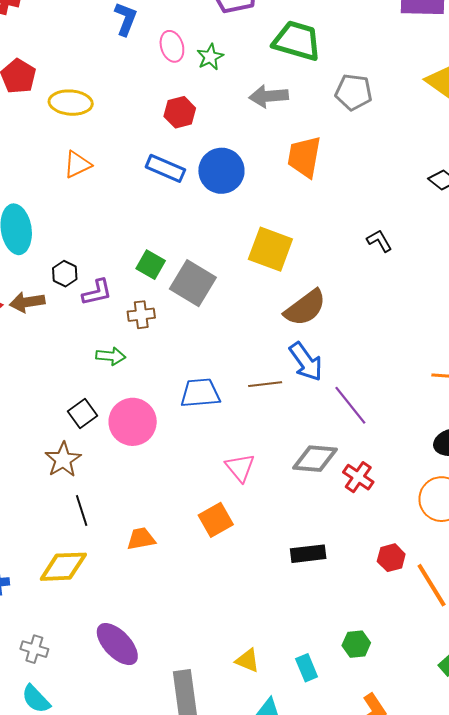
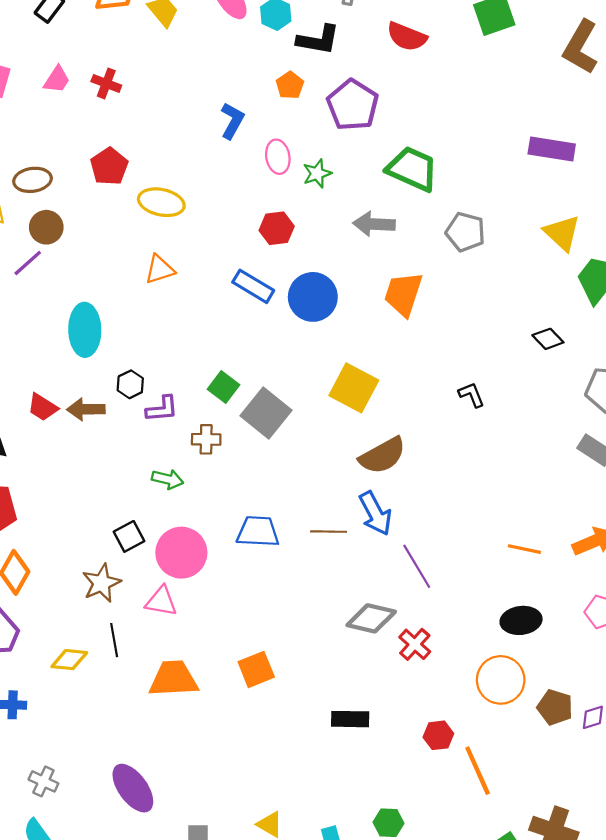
pink triangle: (240, 468) -> (161, 601), moved, turned -48
orange trapezoid: (141, 539) -> (173, 679), size x1.6
yellow diamond: (63, 567) -> (69, 660), moved, size x0.7

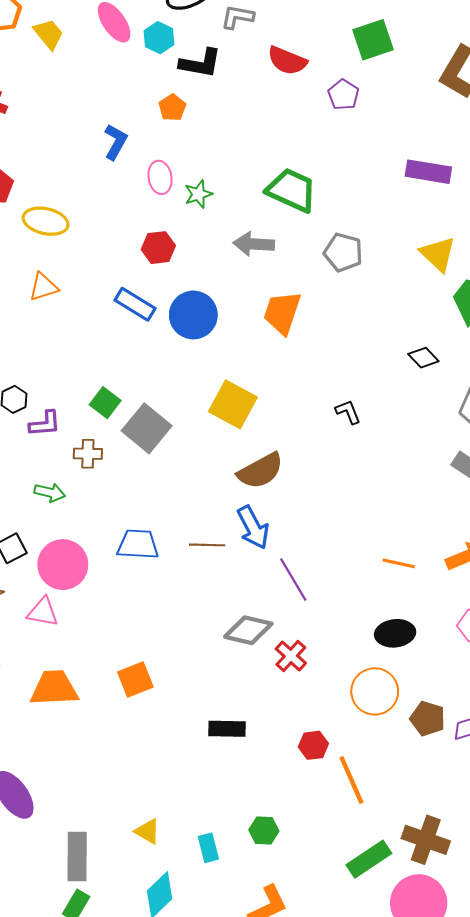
purple pentagon: (353, 105) -> (343, 95), moved, size x0.6

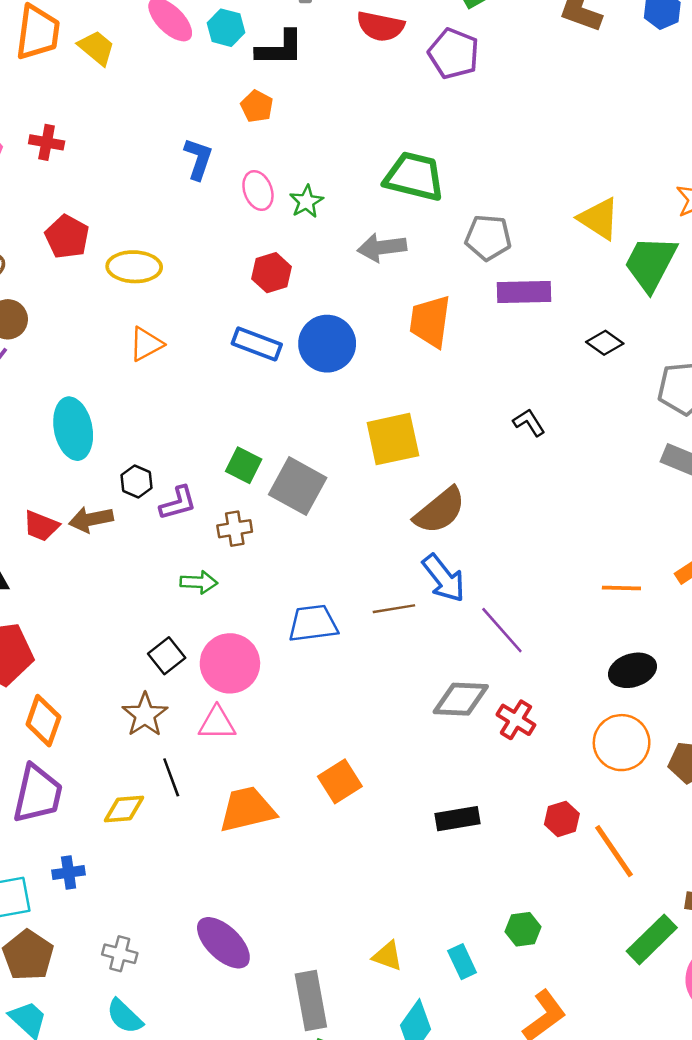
purple pentagon: (343, 95) -> (454, 54), size x1.4
purple rectangle: (428, 172) -> (524, 292), moved
yellow square: (233, 404) -> (393, 439), turned -30

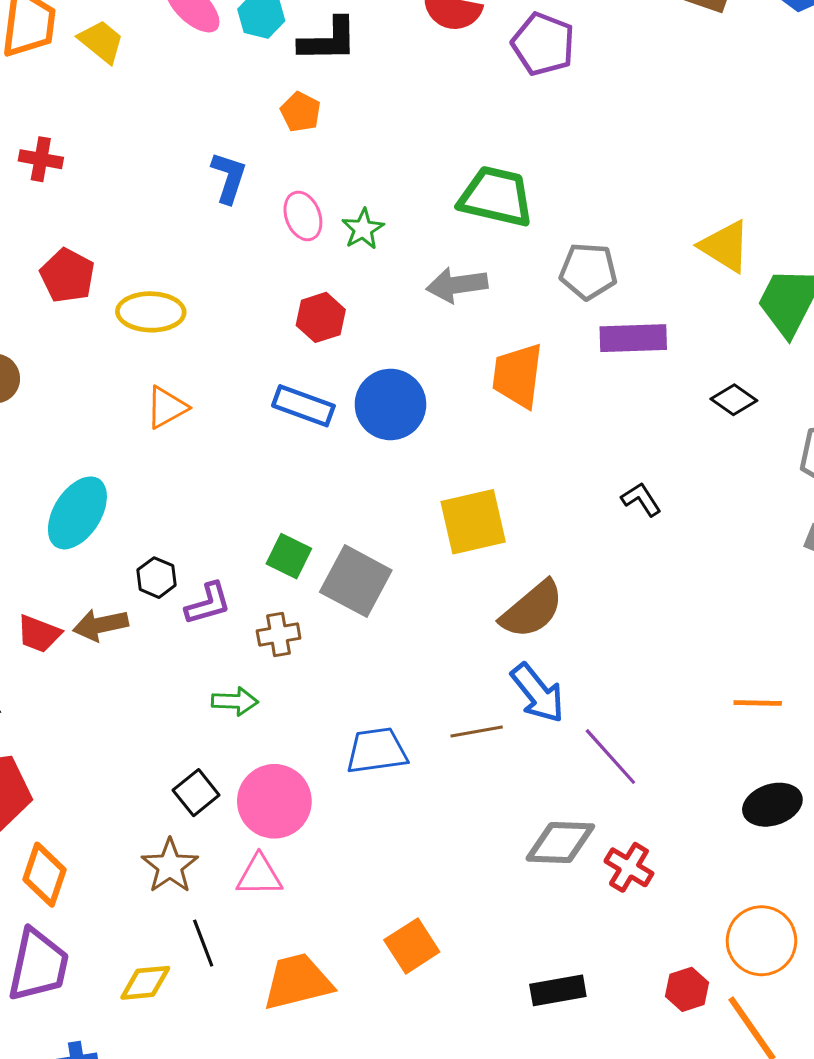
cyan ellipse: (73, 429) -> (77, 513), turned 44
orange circle: (622, 743) -> (761, 941), moved

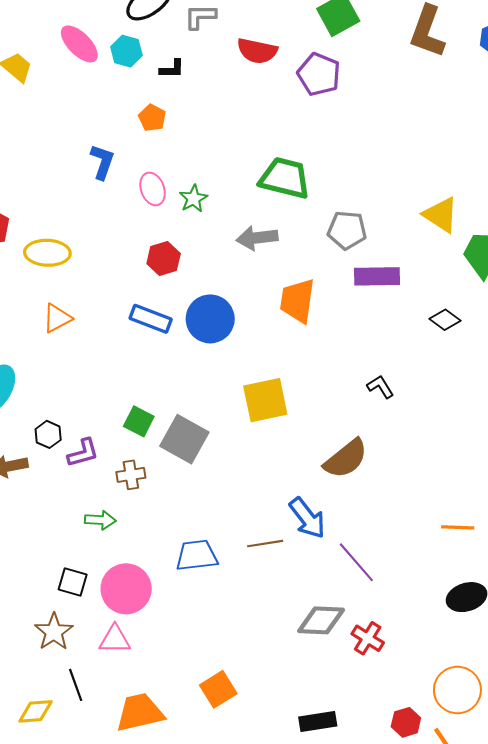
black L-shape: (328, 40) -> (172, 69), size x0.6
brown semicircle: (532, 609) -> (346, 459), moved
black square: (196, 793) -> (73, 582), turned -36

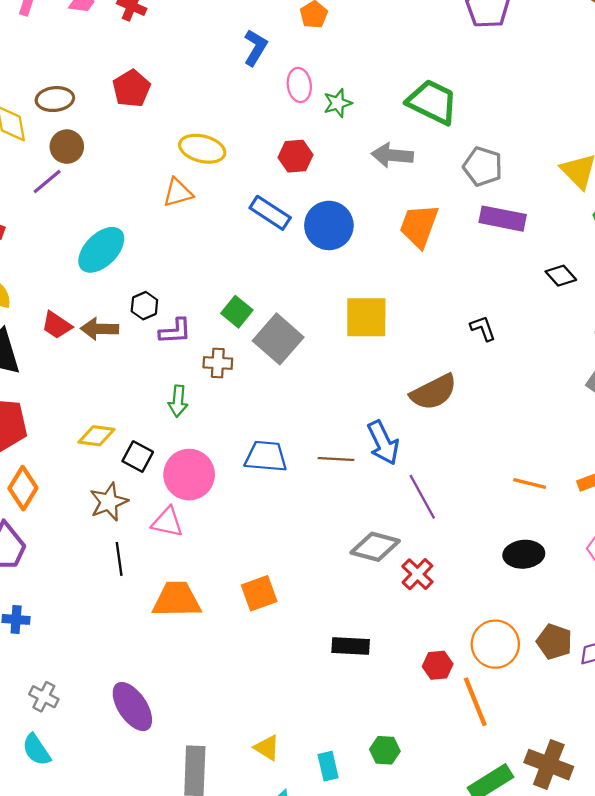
yellow ellipse: (47, 253) -> (202, 149), moved
green arrow: (100, 520) -> (178, 401), turned 80
yellow diamond: (36, 711) -> (96, 436), moved

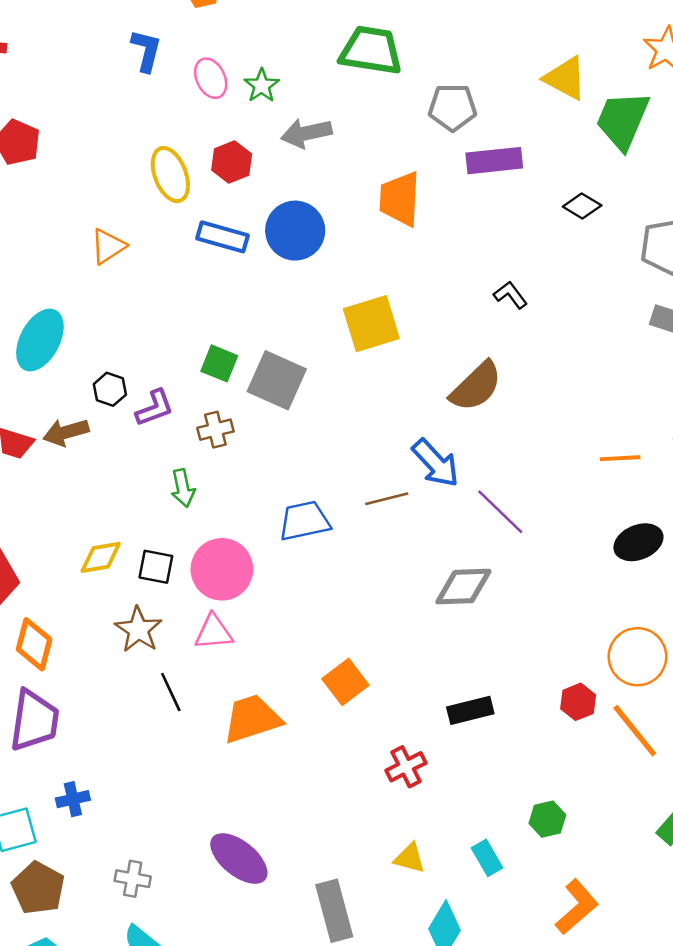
yellow ellipse: (202, 149) -> (170, 175), moved, turned 72
gray arrow: (392, 155) -> (306, 133), moved
red cross: (417, 574) -> (406, 767), moved, turned 36

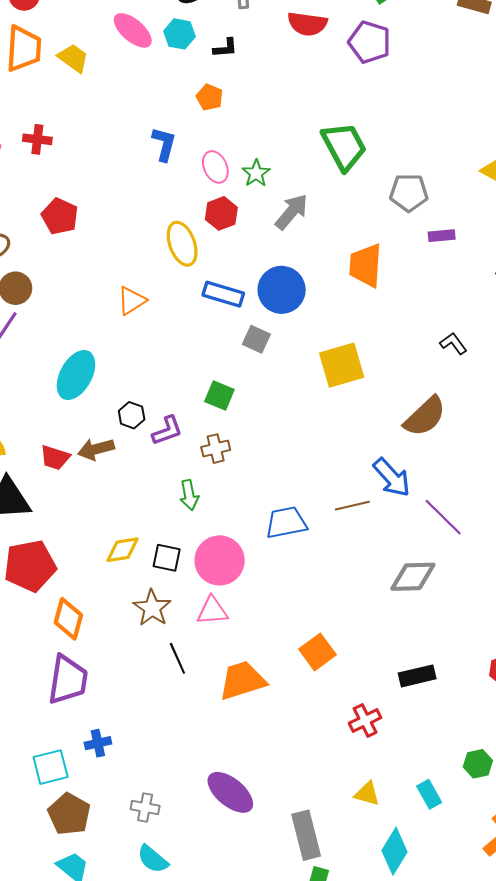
green trapezoid: (371, 50) -> (344, 146), turned 52
gray arrow: (306, 133) -> (292, 212), turned 141
purple rectangle: (494, 161) -> (442, 236), size x0.6
red hexagon: (232, 162) -> (221, 213), moved
gray square: (277, 380) -> (256, 339), moved, size x0.6

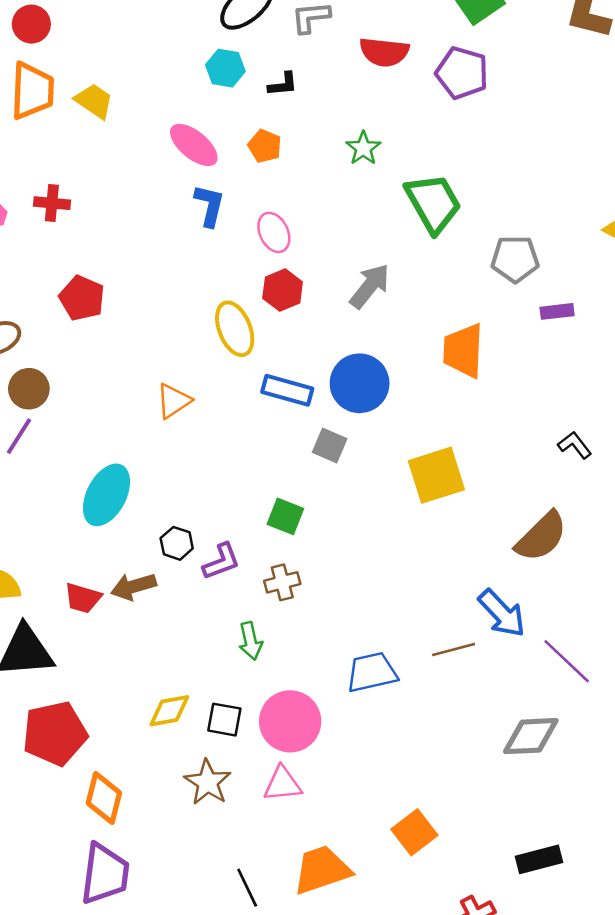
pink ellipse: (133, 30) -> (194, 145), moved
green star: (256, 173) -> (363, 148), moved
black line: (177, 658) -> (247, 888), moved

